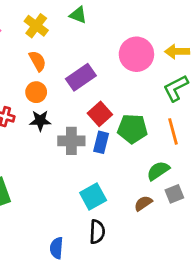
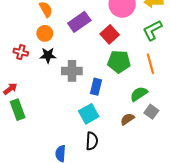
red square: (100, 114) -> (110, 34), moved
blue rectangle: (101, 142) -> (96, 87), moved
gray square: (174, 194) -> (151, 112), turned -32

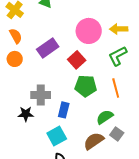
black star: (48, 55) -> (26, 114), moved
brown semicircle: (127, 119) -> (94, 141), size x1.5

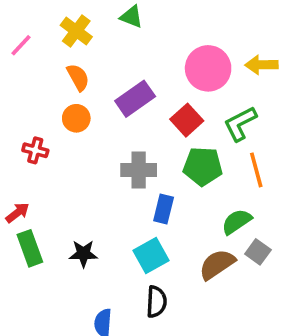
green L-shape: (118, 56) -> (240, 124), moved
gray cross: (41, 95) -> (139, 170), moved
black star: (26, 114) -> (83, 254), moved

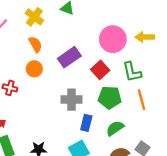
green L-shape: (240, 124) -> (132, 72), turned -75
green semicircle: (237, 222) -> (115, 128), moved

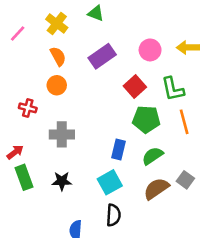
pink circle: (113, 39) -> (150, 50), size x0.7
purple rectangle: (69, 57) -> (102, 56), moved
gray cross: (71, 100) -> (62, 134), moved

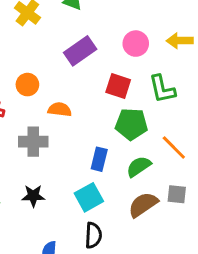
orange semicircle: (58, 56) -> (60, 109), moved, turned -54
red square: (135, 87) -> (118, 86), turned -30
orange line: (184, 122) -> (174, 147), moved, turned -30
gray square: (185, 180) -> (177, 194), turned -30

